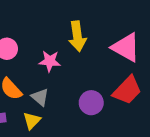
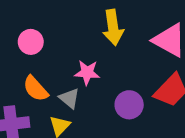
pink star: (50, 61) -> (87, 73), moved

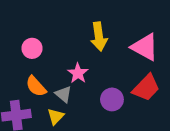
pink star: (87, 73) -> (78, 73), turned 30

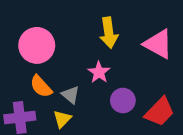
pink circle: (32, 48) -> (37, 45), size x1.6
pink star: (78, 73) -> (99, 72), moved
red trapezoid: (146, 88) -> (160, 112), moved

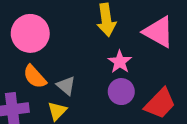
pink star: (99, 72) -> (120, 62), moved

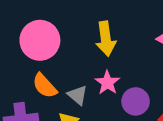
yellow arrow: (106, 20) -> (106, 39), moved
pink star: (120, 62) -> (107, 83), moved

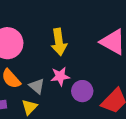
pink star: (107, 83) -> (60, 76), turned 30

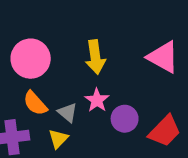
pink star: (60, 76) -> (97, 100), turned -30

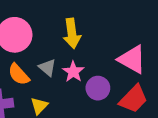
pink triangle: (163, 57) -> (132, 59), moved
gray triangle: (68, 113) -> (47, 68), moved

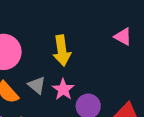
pink triangle: (132, 59) -> (123, 37), moved, size x0.6

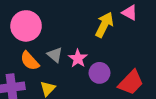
yellow arrow: (62, 51) -> (104, 25), moved, turned -145

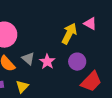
purple circle: (100, 73) -> (77, 62), moved

